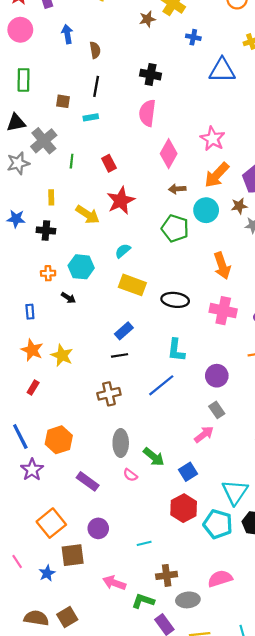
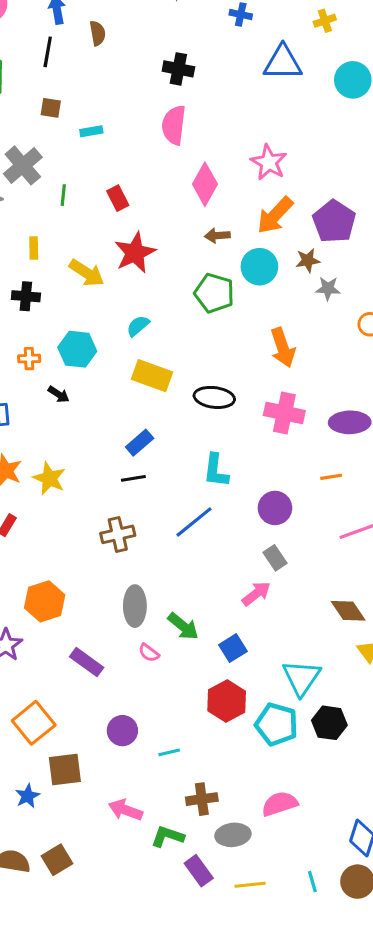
black line: (96, 86) -> (48, 52), moved
purple circle: (98, 528) -> (122, 731), moved

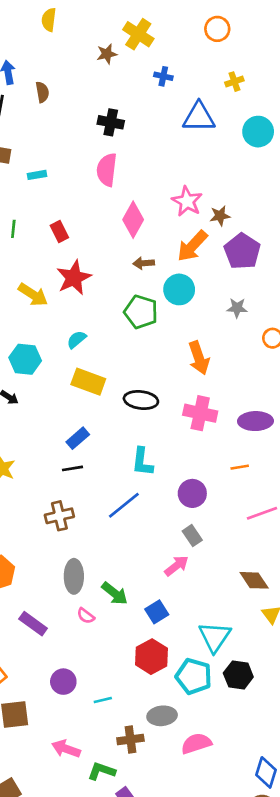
brown star: (308, 260) -> (220, 216), moved
gray ellipse: (233, 835) -> (162, 716), moved

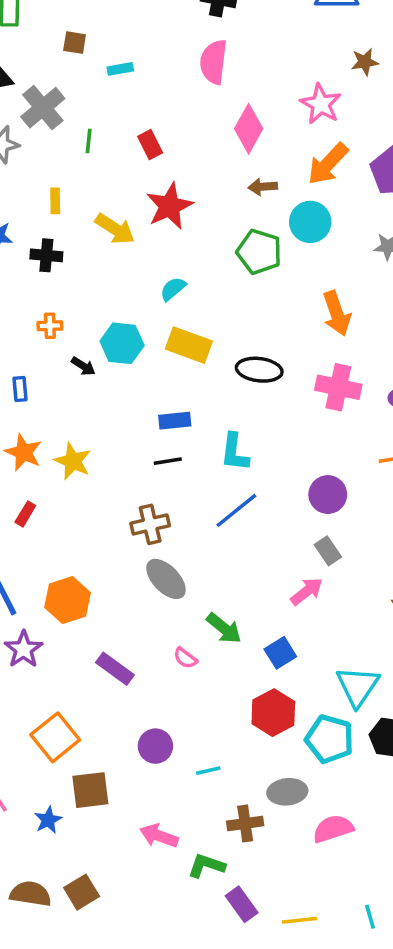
brown star: (220, 216) -> (365, 62), moved
cyan hexagon: (25, 359) -> (122, 343), moved
blue rectangle: (78, 438) -> (175, 421), turned 35
cyan L-shape: (142, 462) -> (235, 452), moved
gray ellipse: (74, 576) -> (166, 579), moved, turned -44

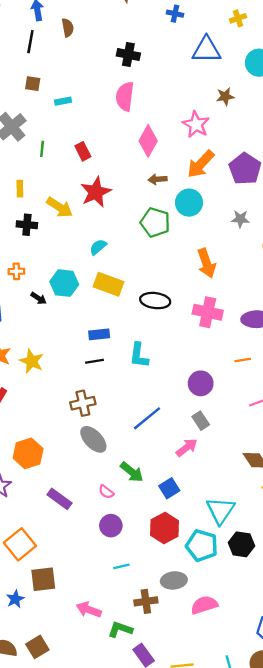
black cross: (46, 255) -> (27, 225), moved
blue line: (236, 510) -> (147, 418), moved
purple circle: (155, 746) -> (111, 526), moved

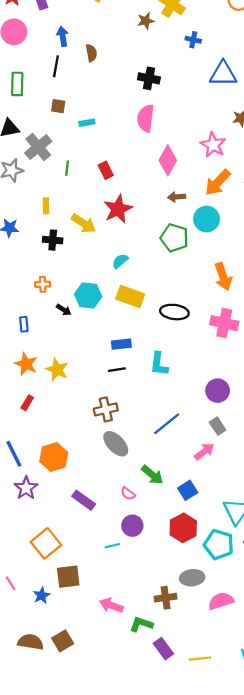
cyan line: (121, 566) -> (112, 546), moved

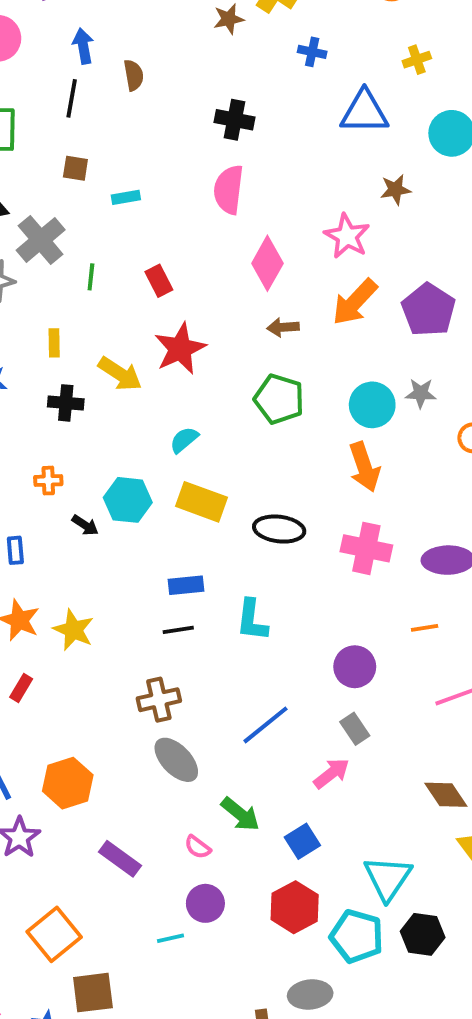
cyan circle: (207, 219) -> (372, 405), moved

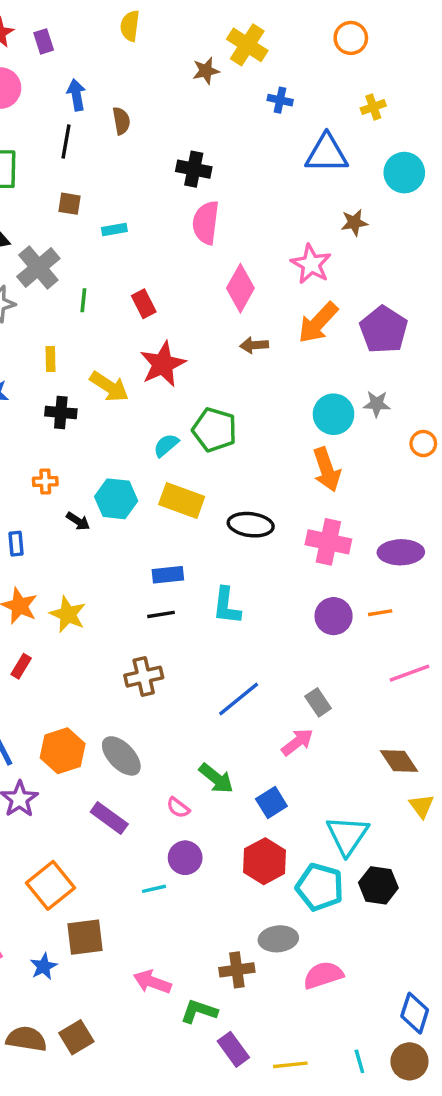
black cross: (234, 120) -> (194, 169), moved
green pentagon: (279, 399) -> (214, 430), moved
purple circle: (355, 667) -> (334, 616), moved
gray ellipse: (176, 760) -> (121, 756), moved

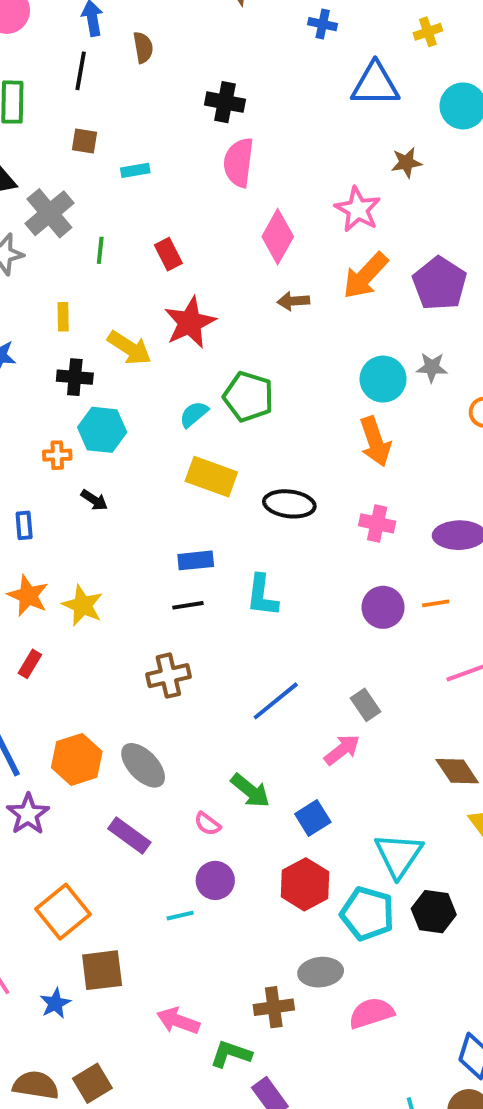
cyan hexagon: (116, 499) -> (102, 430), moved
pink cross: (328, 542) -> (377, 523), size x0.7

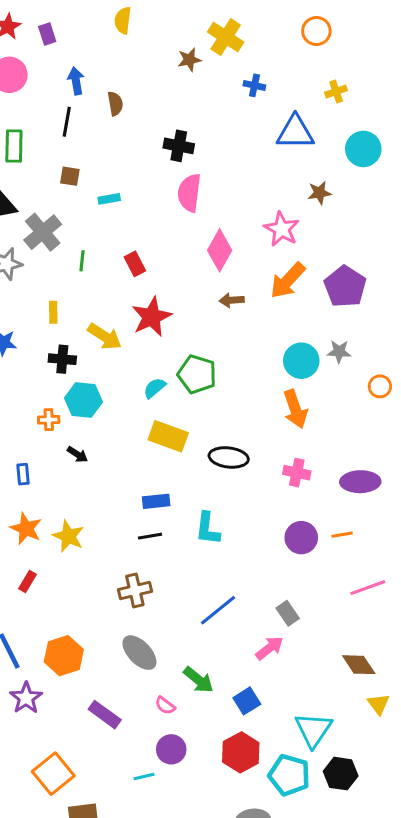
gray ellipse: (143, 765) -> (139, 653), moved

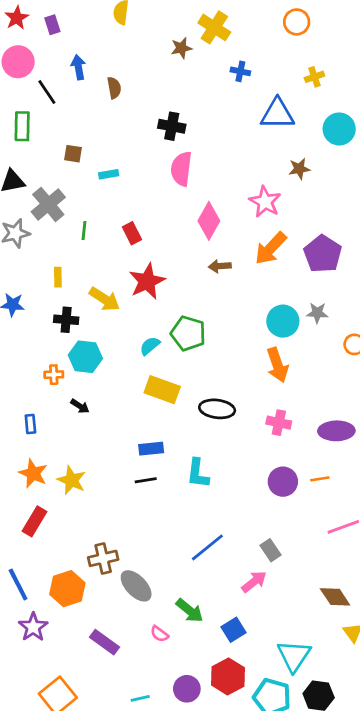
black line: (67, 122) -> (47, 92), moved, turned -44
red rectangle: (28, 581) -> (35, 521), size x1.5
brown cross: (135, 591) -> (103, 558), moved
purple circle: (171, 749) -> (187, 689), moved

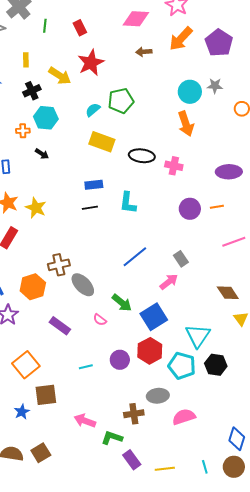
pink diamond: (209, 221) -> (136, 19), turned 64
black cross: (66, 320) -> (32, 91), turned -30
green pentagon: (188, 333) -> (121, 101), turned -30
pink cross: (279, 423) -> (174, 166), moved
blue square: (233, 630) -> (154, 317), size x1.5

